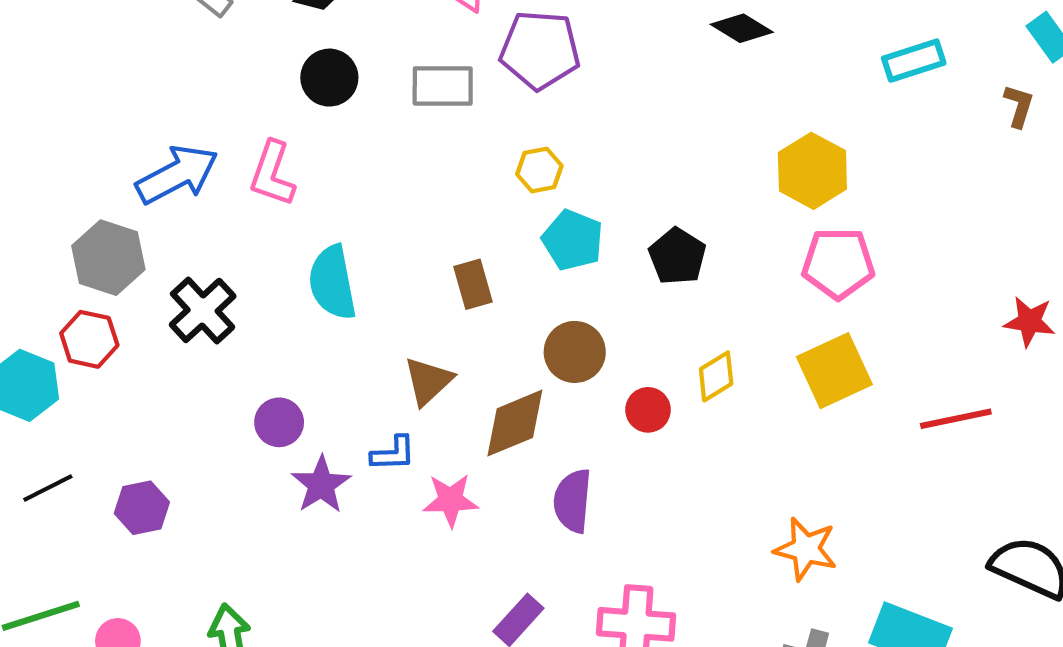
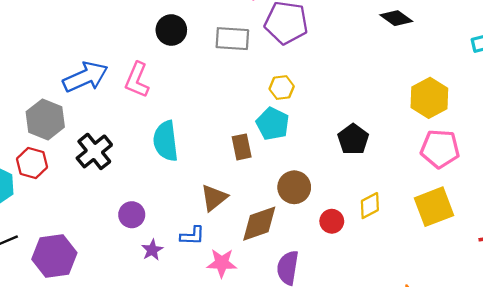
cyan pentagon: (573, 240) -> (273, 124), moved
purple star: (321, 485) -> (152, 250), size x0.7
purple hexagon: (142, 508) -> (54, 256), size x1.5

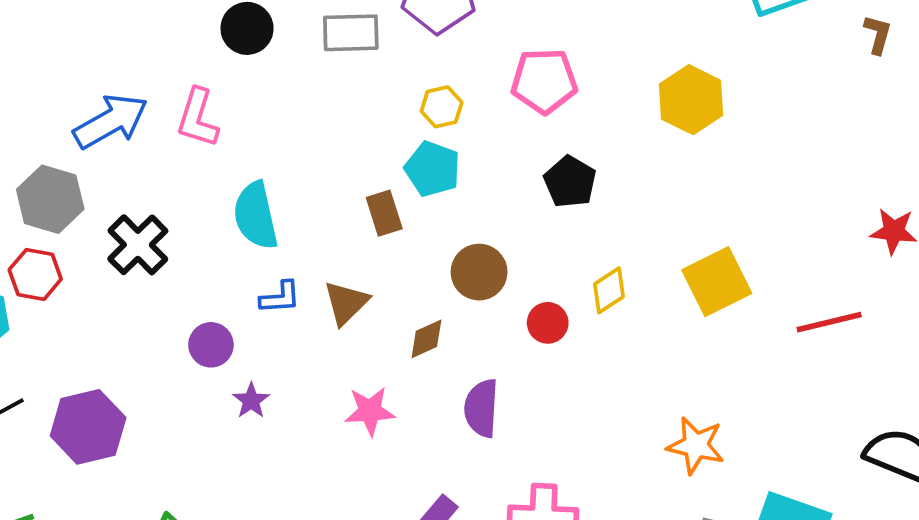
pink pentagon: (440, 149) -> (544, 81), moved
brown diamond: (259, 224) -> (426, 339), size x0.6
blue L-shape: (192, 236) -> (280, 297), moved

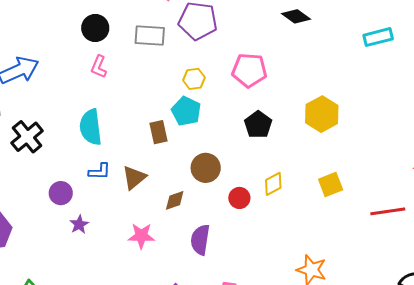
yellow hexagon: (691, 100) -> (322, 114), moved
pink L-shape: (198, 118) -> (99, 67), moved, size x0.7
yellow square: (717, 282) -> (331, 185), size x0.7

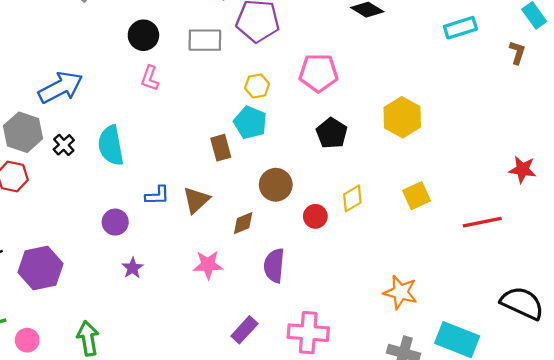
cyan semicircle: (91, 127) -> (111, 145), moved
black cross: (27, 137) -> (64, 145), moved, size x0.6
purple star: (79, 224) -> (133, 268), moved

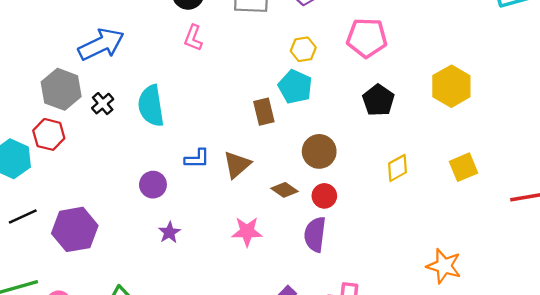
red circle: (315, 216) -> (324, 196), moved
brown diamond: (243, 223) -> (284, 190), turned 55

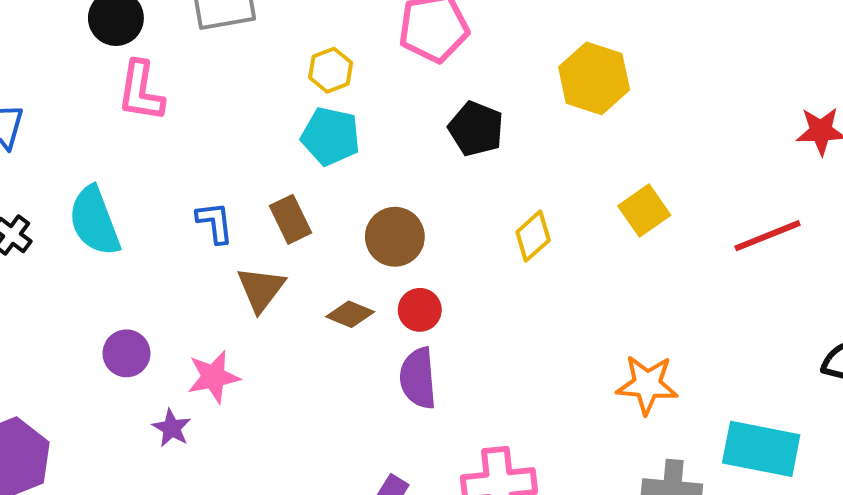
pink L-shape: (193, 38) -> (141, 91), size x1.4
brown rectangle: (264, 112) -> (291, 219), moved
blue L-shape: (197, 159) -> (215, 222), moved, turned -85
pink star: (247, 232) -> (213, 377), moved

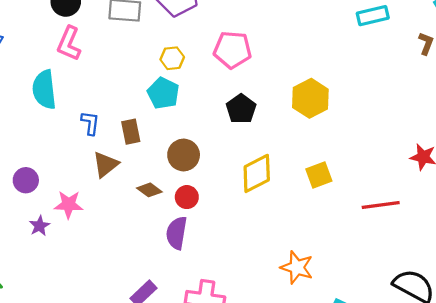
cyan semicircle: (94, 221) -> (44, 90), moved
yellow diamond: (533, 236) -> (257, 173), size x1.5

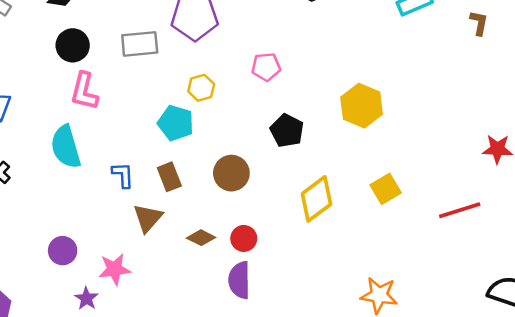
pink pentagon: (232, 50) -> (266, 67), size x0.7
cyan pentagon: (163, 93) -> (176, 123), moved
brown circle: (184, 155) -> (231, 173), moved

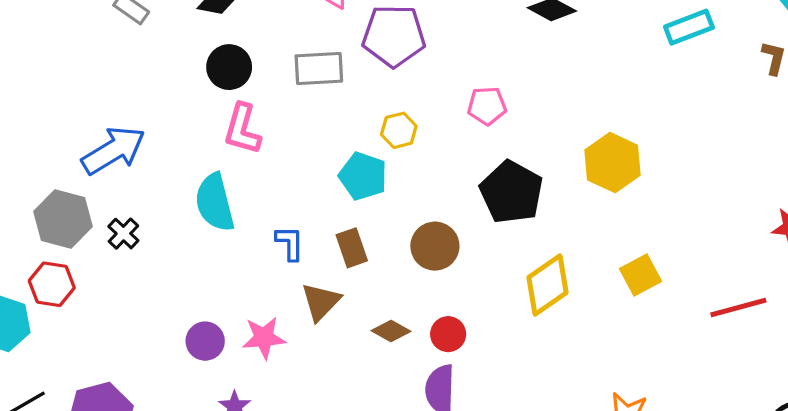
black pentagon: (287, 131) -> (511, 192), size x1.4
pink star: (115, 269) -> (264, 338), moved

